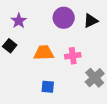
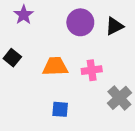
purple star: (19, 21) -> (24, 15), moved

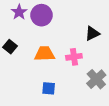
purple circle: (80, 22) -> (41, 15), moved
black triangle: (114, 26) -> (92, 33), moved

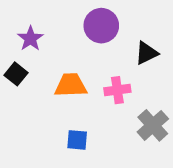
purple star: (19, 12) -> (30, 39), moved
purple circle: (41, 15) -> (101, 26), moved

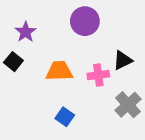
black triangle: (146, 53) -> (123, 60), moved
blue square: (77, 140) -> (65, 117), turned 30

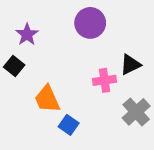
orange trapezoid: (59, 71) -> (47, 99), moved, turned -112

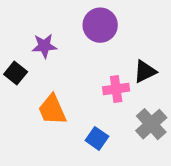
purple star: (27, 34) -> (44, 46), moved, turned 30
blue square: (69, 125) -> (97, 138), moved

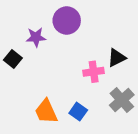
purple circle: (100, 25) -> (67, 21), moved
orange trapezoid: (52, 110) -> (46, 112), moved

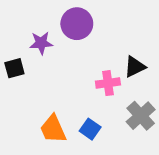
black square: (13, 59) -> (14, 68), turned 36

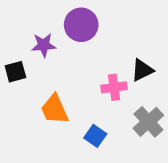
orange trapezoid: (53, 129) -> (55, 109), moved

